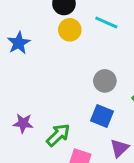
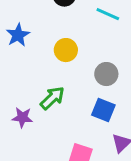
yellow circle: (70, 30) -> (66, 50), moved
green arrow: (58, 135) -> (52, 98), moved

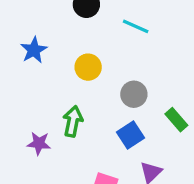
green arrow: (52, 98) -> (73, 121), turned -35
blue square: (103, 110) -> (131, 135), turned 35

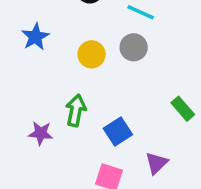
gray circle: (134, 94) -> (134, 47), moved
blue square: (131, 135) -> (118, 132), moved

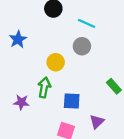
yellow circle: (92, 54) -> (56, 62), moved
blue square: (118, 132) -> (72, 101), turned 36

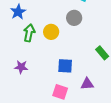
green arrow: (44, 87) -> (29, 33), moved
purple triangle: (97, 122) -> (87, 84), turned 40

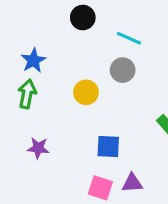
green arrow: (29, 33) -> (27, 94), moved
purple triangle: (87, 84) -> (132, 183), moved

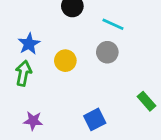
yellow circle: (86, 92) -> (65, 61), moved
blue square: (108, 146) -> (95, 119), turned -30

